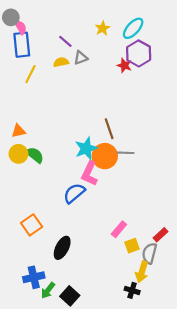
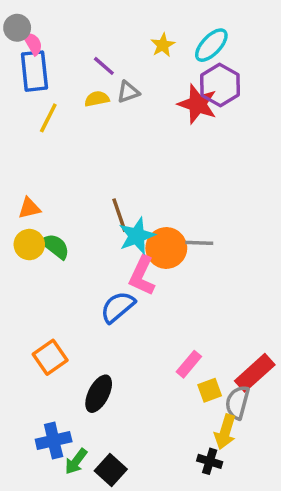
red star: (124, 65) -> (197, 104), size x1.6
brown line: (109, 129) -> (119, 215), moved
red rectangle: (160, 235) -> (255, 373), size x1.6

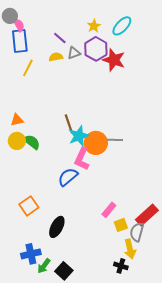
purple hexagon: (220, 85) -> (96, 49), moved
yellow arrow: (225, 432) -> (130, 249), turned -30

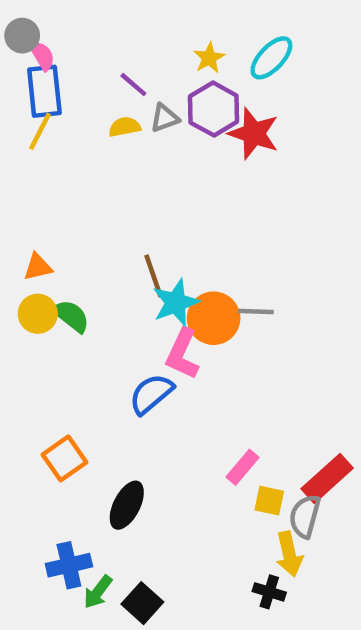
yellow line: (28, 68) -> (40, 131), moved
yellow square: (121, 225) -> (269, 501), turned 32

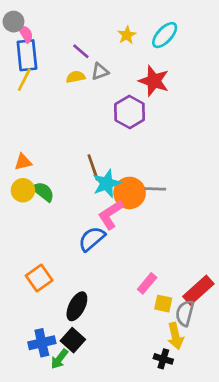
purple hexagon: (214, 109) -> (130, 112), moved
pink L-shape: (182, 354) -> (111, 215), turned 32
black square: (142, 603) -> (73, 340), moved

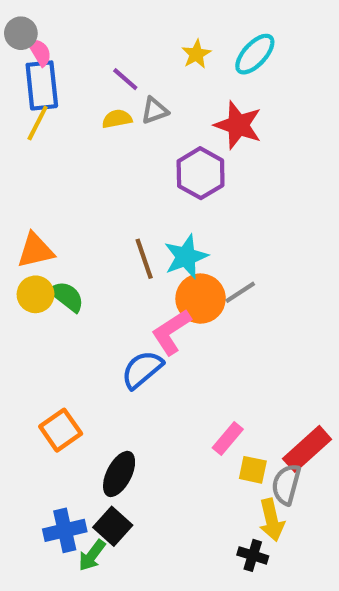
orange triangle: (23, 162) -> (36, 250), size x1.4
cyan star: (107, 183) -> (186, 257), moved
gray line: (155, 189) -> (240, 292), turned -35

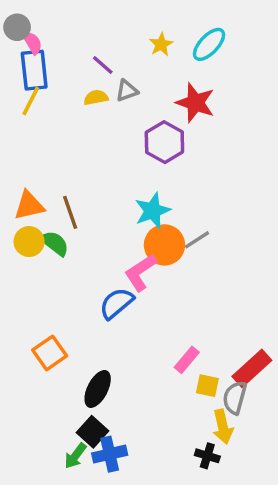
brown line: (144, 259) -> (70, 212), moved
blue cross: (65, 530) -> (110, 454), moved

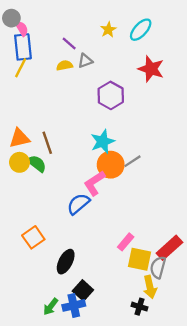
red star: (195, 103) -> (151, 69), moved
yellow square: (207, 386) -> (139, 259), size x1.5
black square: (92, 432) -> (83, 290), moved

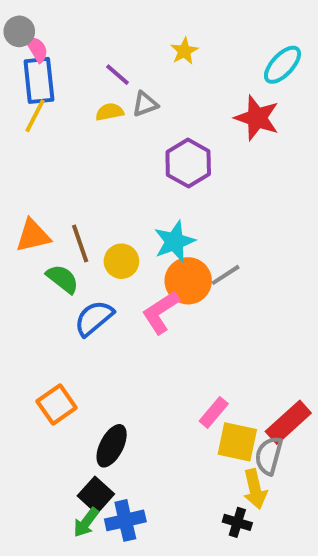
cyan ellipse: (141, 30) -> (282, 65), moved
yellow circle: (19, 162) -> (121, 261), moved
blue semicircle: (78, 204) -> (94, 318), moved
black square: (83, 290) -> (96, 495), moved

